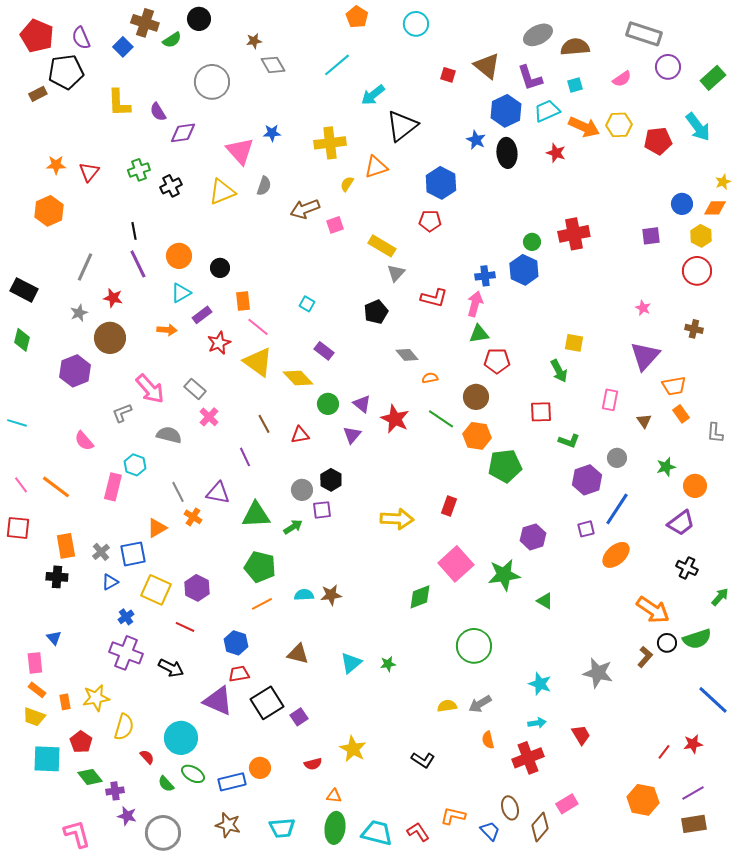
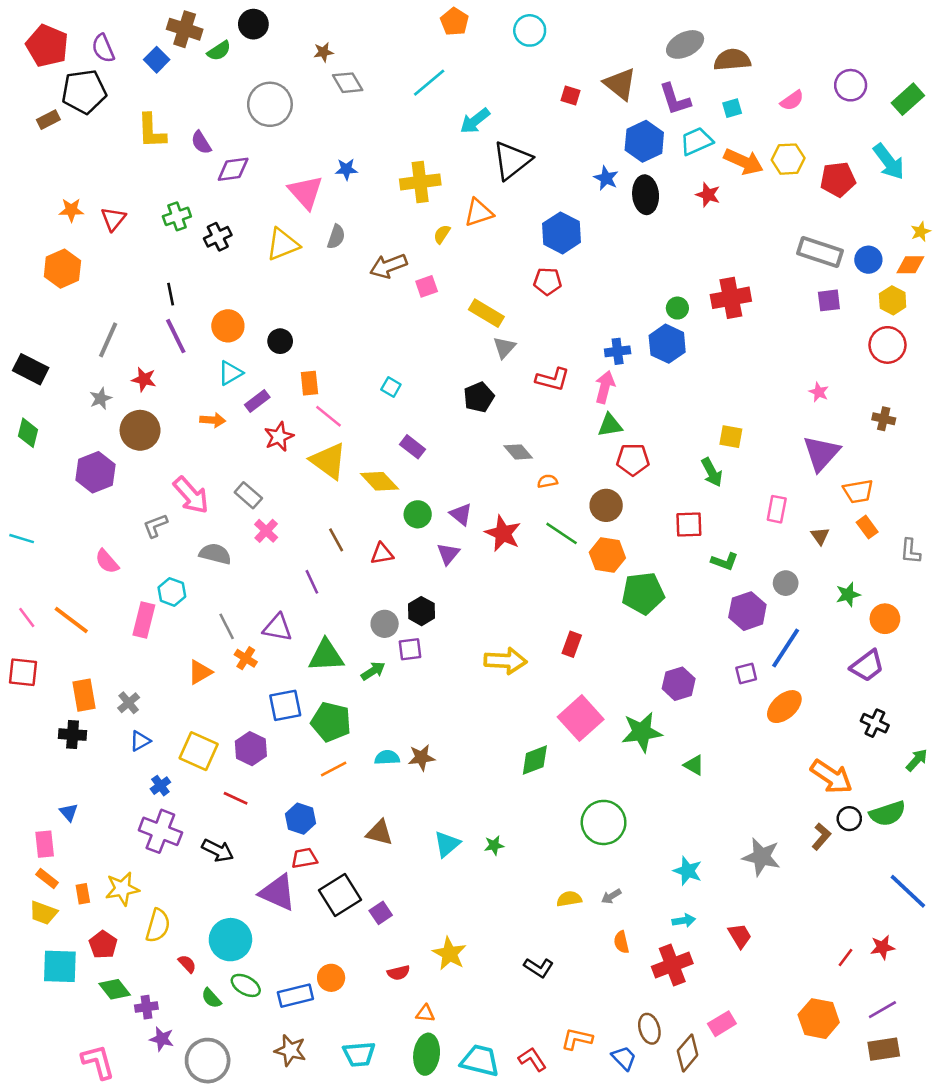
gray rectangle: (644, 34) -> (820, 252), moved
blue square: (133, 554) -> (285, 705), moved
gray arrow: (480, 704) -> (611, 896), size x0.7

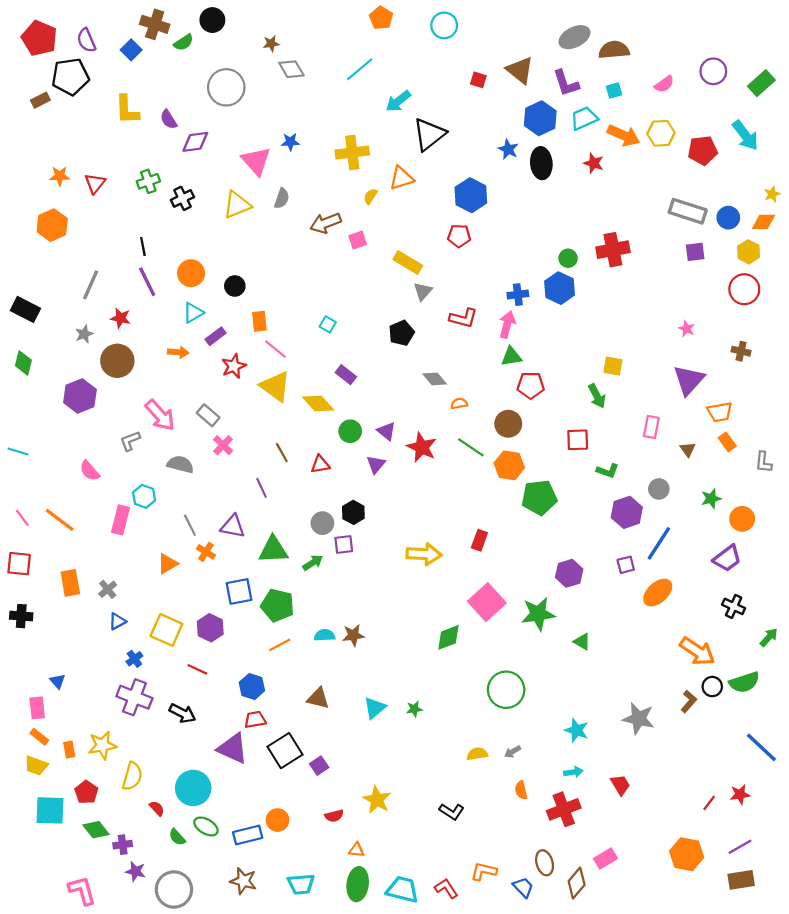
black cross: (73, 735) -> (21, 616), moved

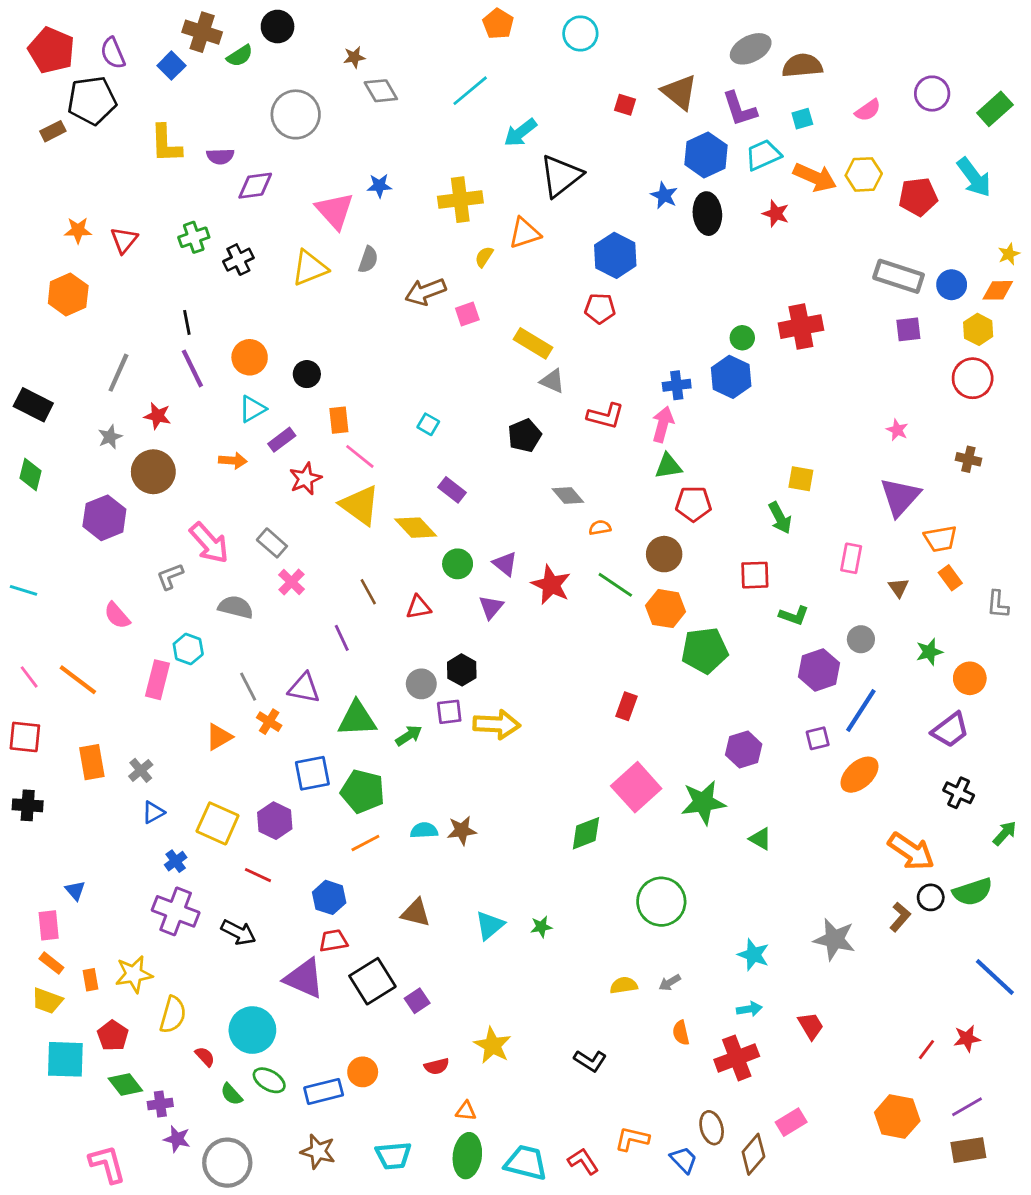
purple semicircle: (169, 119) -> (220, 156), turned -60
gray triangle: (423, 291) -> (552, 381), turned -48
yellow arrow: (424, 554) -> (497, 724), moved

